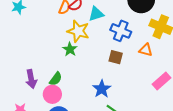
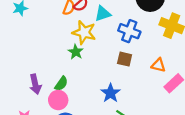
orange triangle: (146, 50) -> (158, 65), moved

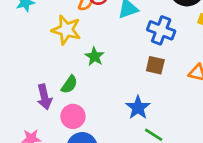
yellow star: (84, 32) -> (66, 30), moved
green semicircle: (61, 84) -> (69, 84), moved

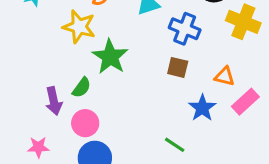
green star: (95, 56) -> (110, 57), size x1.6
blue star: (138, 108) -> (202, 108), moved

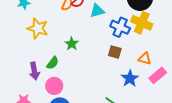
yellow cross: (243, 22) -> (142, 23), moved
yellow star: (79, 27) -> (38, 28), moved
green star: (110, 57) -> (72, 44), size x0.6

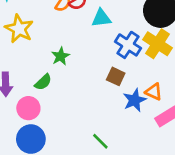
green semicircle: (53, 63) -> (43, 82), moved
blue star: (130, 78) -> (135, 100), moved

